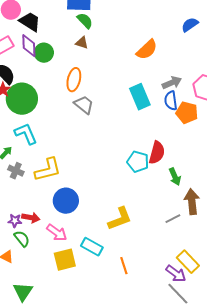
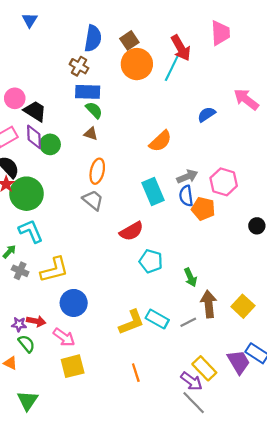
orange ellipse: (74, 80) -> (97, 171), moved
red semicircle: (157, 153) -> (131, 231), moved, turned 45
cyan rectangle: (92, 247) -> (157, 319), moved

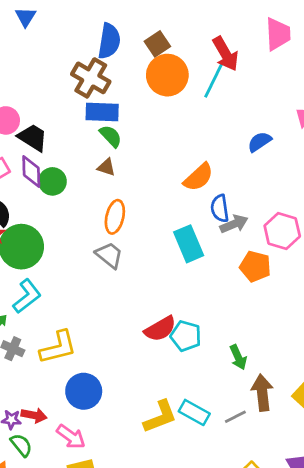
brown cross: (79, 66) -> (91, 78), size x1.5
blue semicircle: (186, 196) -> (220, 208), moved
cyan L-shape: (31, 231) -> (27, 296), turned 75
red semicircle: (131, 231) -> (160, 329), moved

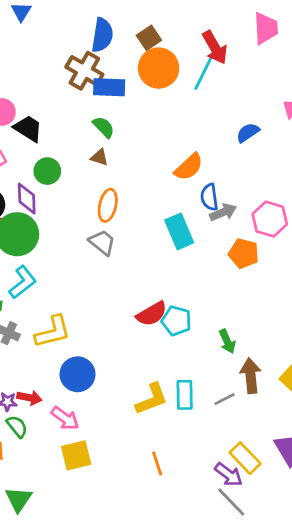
blue rectangle: (102, 112) -> (109, 87), moved
purple diamond: (31, 171) -> (27, 198), moved
cyan rectangle: (194, 412) -> (185, 395), turned 60

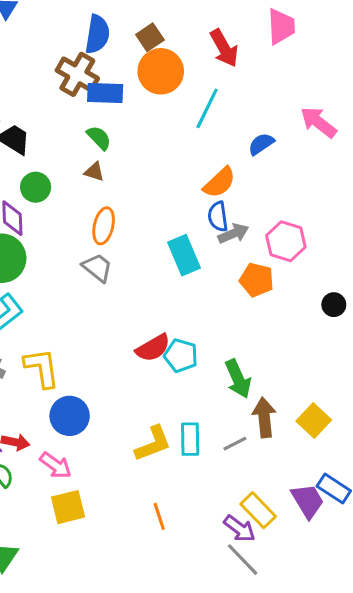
cyan line: (204, 72) -> (207, 108), moved
orange semicircle: (189, 167) -> (219, 183), moved
yellow L-shape: (53, 332) -> (42, 368), turned -84
green arrow: (227, 341) -> (238, 379), size x1.4

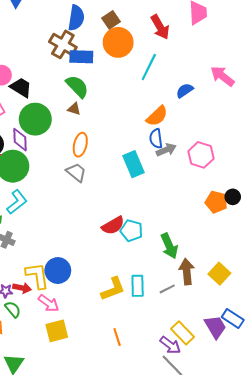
green semicircle: (99, 138) -> (77, 86), size x1.4
green circle: (36, 187) -> (35, 119), size x1.6
orange pentagon: (257, 280) -> (216, 202), moved
yellow L-shape: (42, 368) -> (37, 276), moved

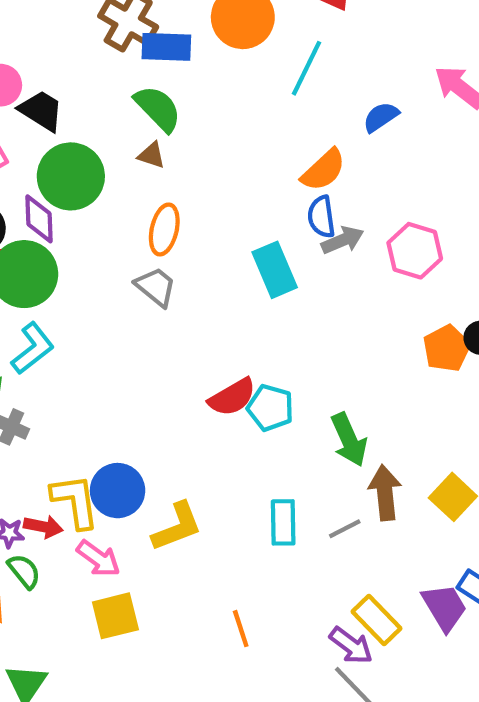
orange pentagon: (216, 202) -> (447, 348), turned 30
yellow L-shape: (113, 289) -> (177, 527), moved

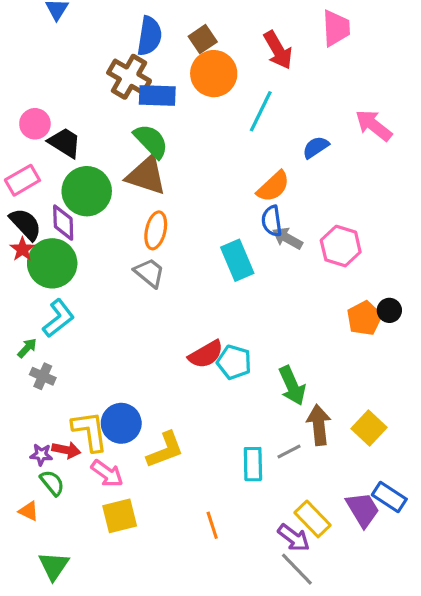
brown triangle: (152, 155) -> (146, 176), size x2.0
gray arrow: (343, 240) -> (287, 238), turned -128
cyan rectangle: (283, 522) -> (253, 464), moved

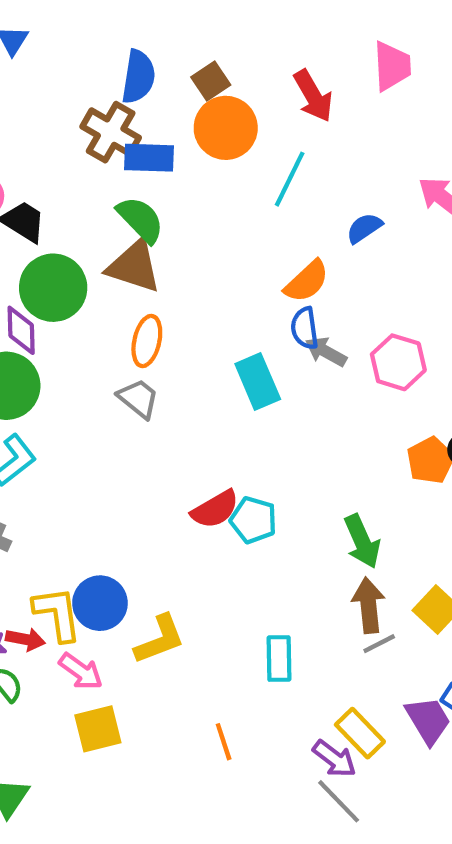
green arrow: (292, 386) -> (362, 541), moved
gray line: (289, 452) -> (379, 644), moved

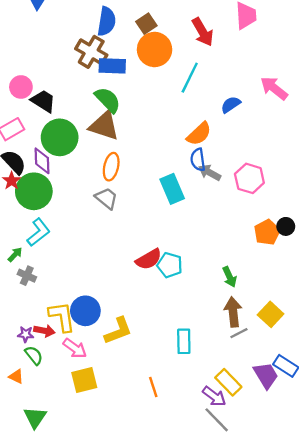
green arrow: (362, 541) -> (230, 277), size x0.7

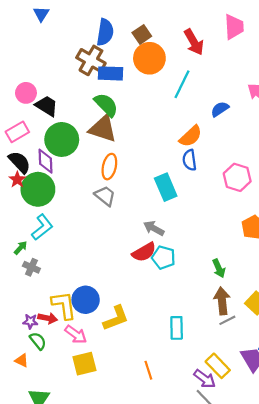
gray arrow: (210, 173) -> (154, 228), moved

